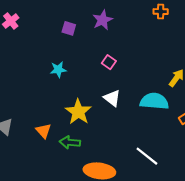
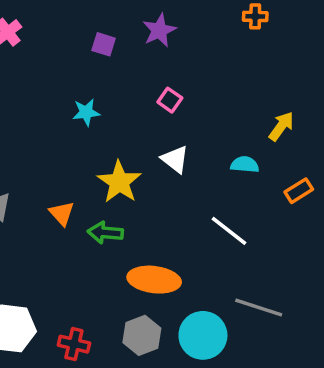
cyan semicircle: (154, 101) -> (245, 165), size x0.6
white line: (147, 156) -> (229, 231), moved

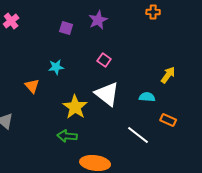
white triangle: (175, 159) -> (107, 94), size x1.5
orange rectangle: (299, 191) -> (168, 120), moved, turned 56
orange triangle: (62, 213) -> (32, 86), moved

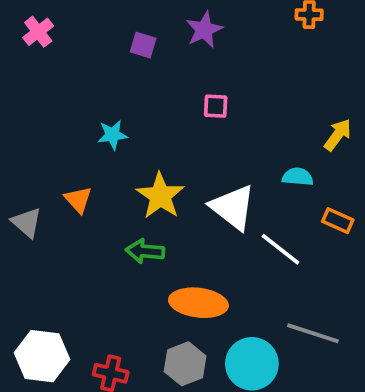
pink square: (104, 60) -> (216, 106), turned -32
cyan star: (56, 67) -> (113, 135), moved
orange triangle: (32, 86) -> (78, 200), moved
white triangle: (107, 94) -> (233, 207), moved

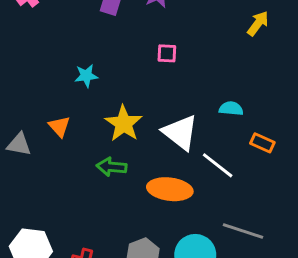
yellow arrow: (338, 135) -> (258, 23), moved
gray triangle: (27, 223) -> (19, 144), turned -30
orange ellipse: (198, 303) -> (170, 189), moved

